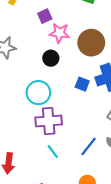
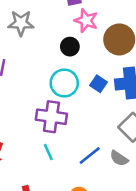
cyan circle: (38, 93) -> (64, 83), moved

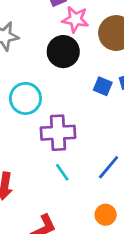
black circle: (70, 47) -> (63, 52), size x1.5
cyan circle: (64, 83) -> (25, 98), moved

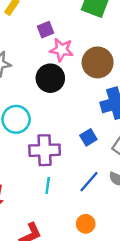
blue square: (103, 86) -> (88, 137), moved, turned 35
cyan line: (62, 172) -> (48, 186), turned 42

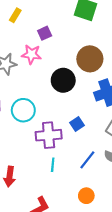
pink star: (62, 50) -> (31, 54), moved
black circle: (50, 78) -> (63, 80), moved
blue square: (88, 137) -> (77, 124), moved

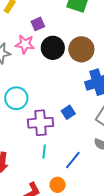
black circle: (63, 80) -> (53, 48), moved
blue line: (87, 160) -> (73, 160), moved
orange circle: (86, 196) -> (58, 185), moved

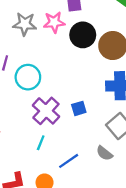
pink star: (25, 44) -> (54, 22), turned -30
purple cross: (40, 123) -> (46, 111), turned 30

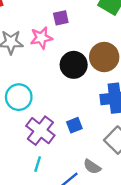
black circle: (83, 35) -> (74, 65), moved
gray semicircle: (104, 153) -> (92, 167), moved

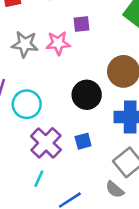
black circle: (74, 65) -> (87, 95), moved
gray semicircle: (92, 167) -> (115, 189), moved

